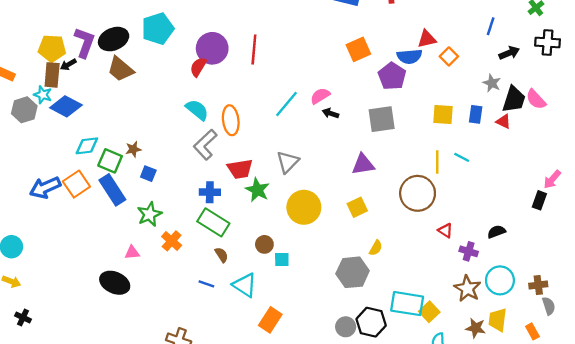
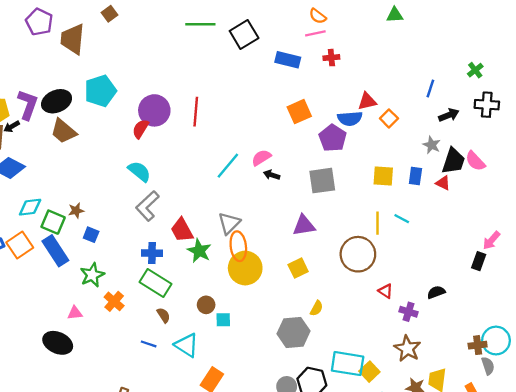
orange ellipse: (231, 120) -> (238, 246), moved
red trapezoid: (240, 169) -> (182, 230), turned 70
cyan circle: (500, 280) -> (496, 341), moved

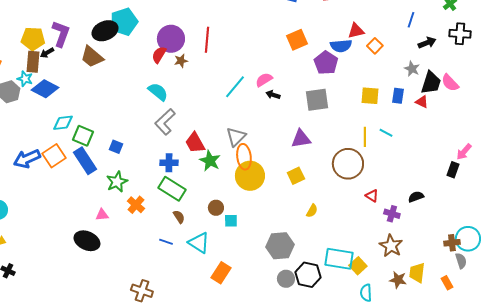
black ellipse: (57, 101) -> (105, 31), moved
brown star: (76, 211) -> (181, 61), moved
gray hexagon: (294, 332) -> (280, 246), moved

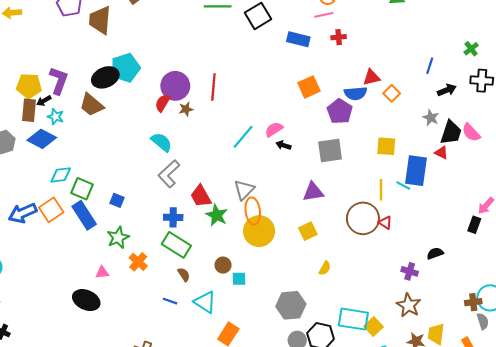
cyan star: (25, 79) -> (55, 117), moved
blue rectangle: (398, 96) -> (416, 171), moved, size x1.8
red triangle: (372, 196) -> (385, 223), moved

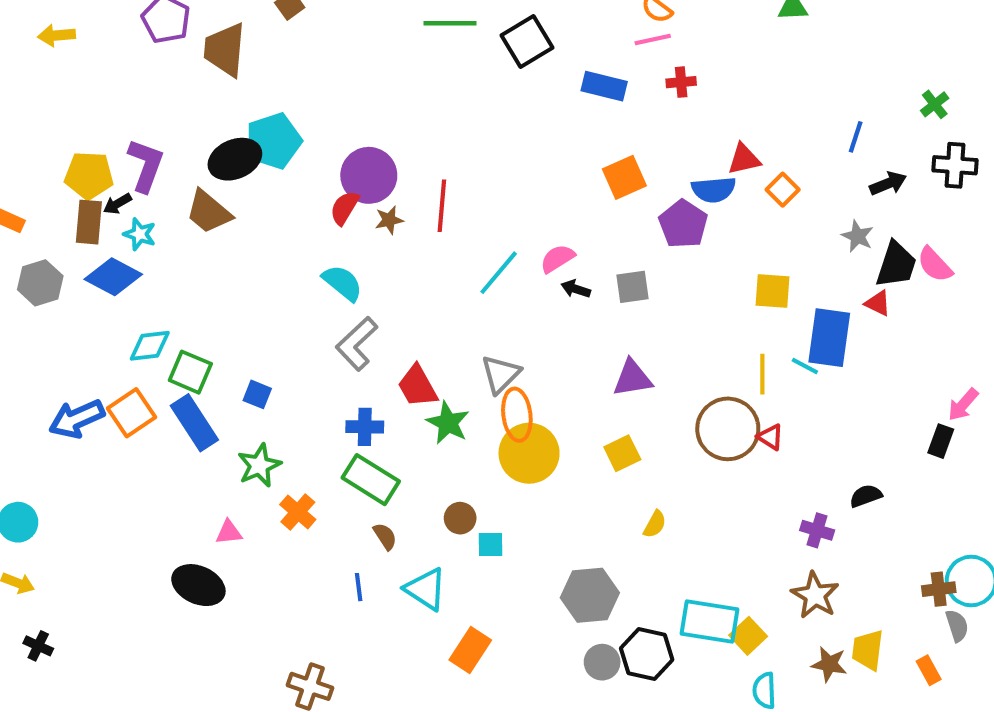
red line: (213, 87) -> (442, 206), moved
gray square: (330, 151) -> (632, 287), moved, size x0.7
blue line: (170, 301) -> (359, 587), turned 64

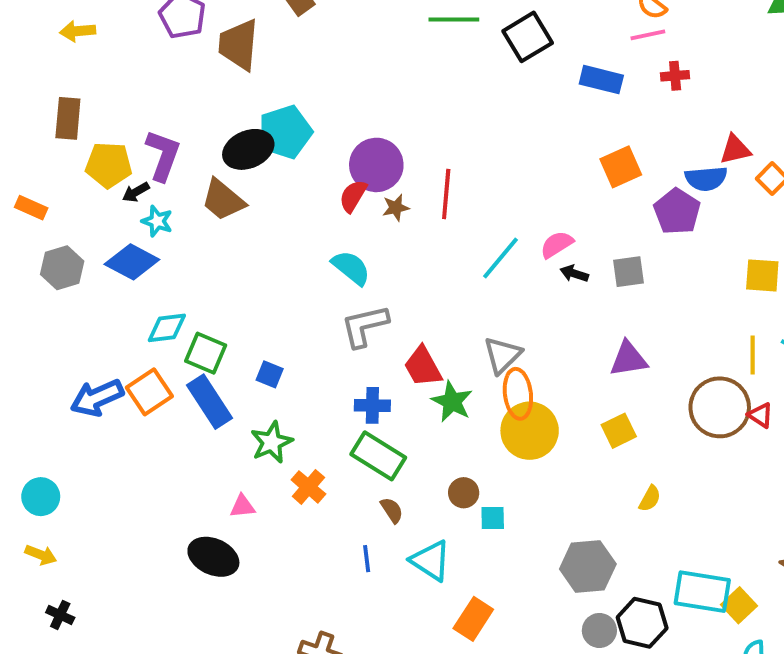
brown rectangle: (89, 222) -> (68, 118), moved
gray L-shape: (357, 344) -> (365, 326), turned 30

